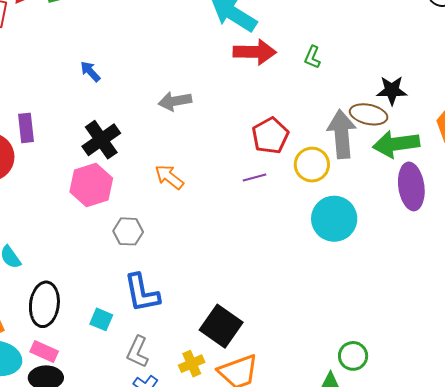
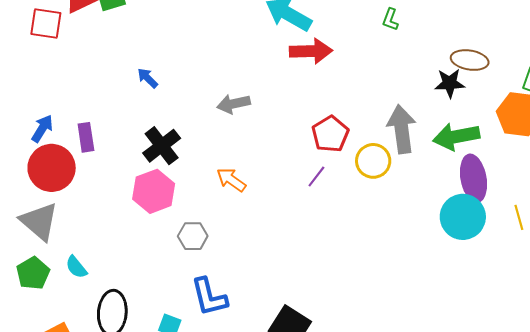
green L-shape: (312, 57) -> (390, 20), moved
brown ellipse: (369, 114) -> (470, 60), moved
purple line: (254, 177) -> (316, 176), turned -35
cyan circle: (334, 219) -> (463, 217), moved

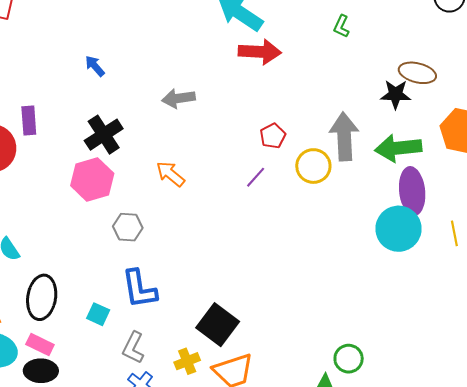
red pentagon: (330, 134) -> (273, 136), size x0.7

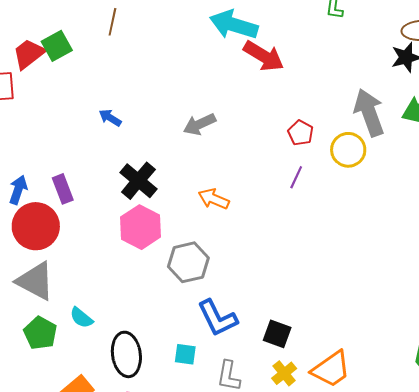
red arrow: (260, 52) -> (264, 56), turned 45
gray hexagon: (128, 227) -> (188, 262), size x1.4
black square: (218, 325) -> (277, 334), moved, size x0.7

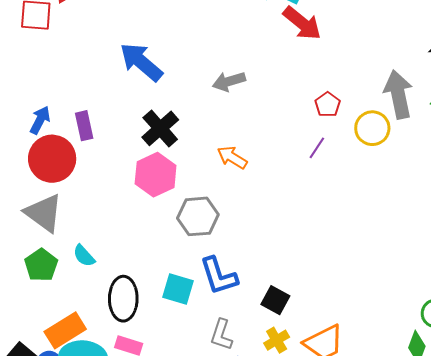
blue arrow: (110, 118) -> (141, 62), size x2.0
cyan square: (185, 354) -> (178, 289), moved, size x1.4

